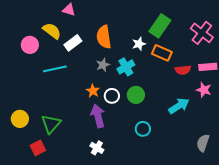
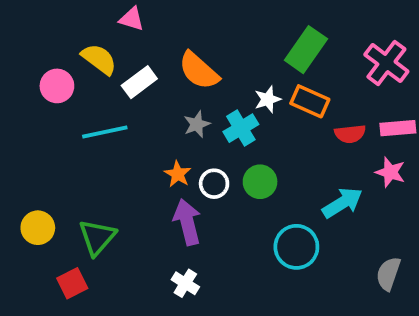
orange semicircle: (104, 37) -> (199, 71), turned -40
white star: (139, 44) -> (268, 99), moved
cyan circle: (143, 129) -> (296, 247), moved, size x1.5

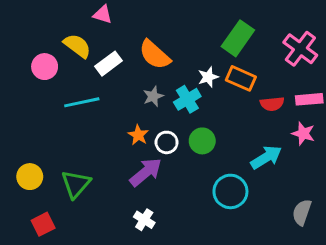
purple arrow: (187, 222) -> (146, 172), turned 64
red square: (72, 283) -> (43, 224), moved

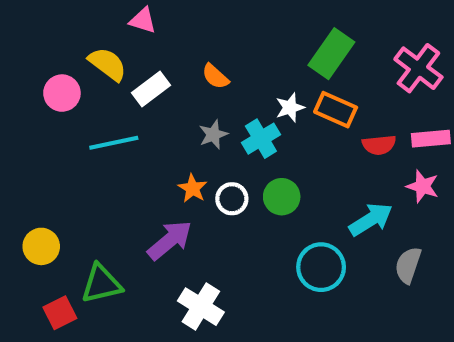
orange semicircle: (155, 55) -> (215, 76), size x0.6
purple arrow: (146, 172) -> (170, 240), moved
green triangle: (76, 184) -> (101, 284), moved, turned 36
gray semicircle: (302, 212) -> (408, 265), moved
white cross: (144, 220) -> (201, 307), size x1.5

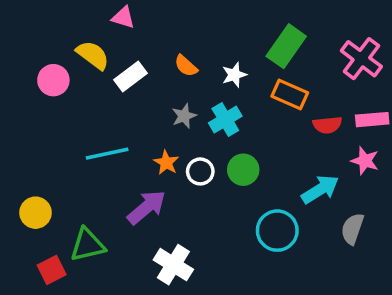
white star: (290, 108) -> (234, 75), moved
cyan line: (114, 143) -> (107, 154), moved

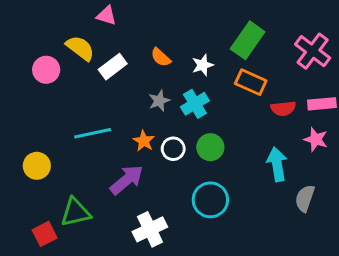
cyan arrow: (320, 189) -> (277, 164), turned -68
yellow circle: (36, 213) -> (37, 166), moved
cyan circle: (277, 231) -> (210, 200), moved
white cross: (173, 265) -> (150, 229), turned 32

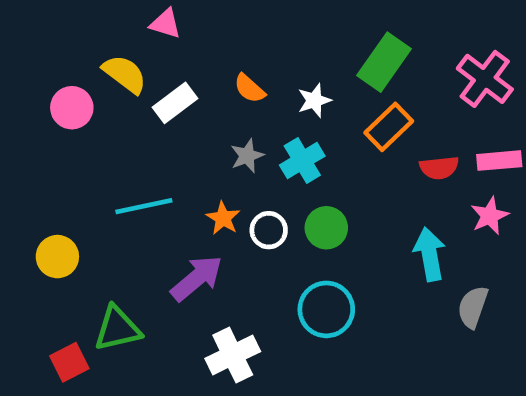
orange rectangle: (251, 82) -> (389, 127), turned -68
pink star: (316, 139) -> (490, 216), turned 30

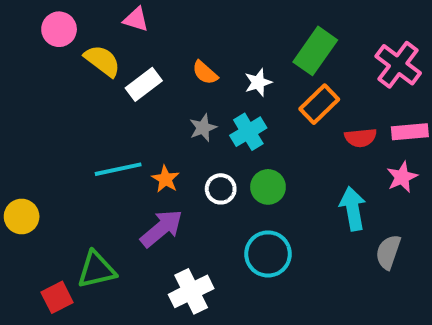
pink circle: (72, 108) -> (59, 29), moved
orange star: (223, 218) -> (165, 179), moved
yellow circle: (57, 257) -> (22, 216), moved

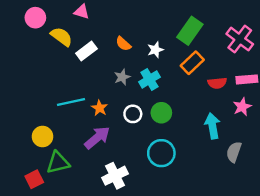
yellow circle: (22, 216) -> (43, 136), moved

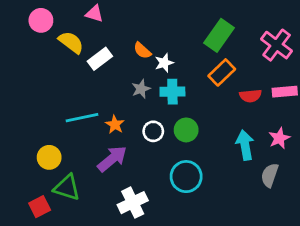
white star: (155, 50) -> (164, 63), moved
cyan cross: (149, 79) -> (172, 92), turned 30
pink star: (242, 107) -> (279, 138), moved
green triangle: (58, 163) -> (67, 188), turned 30

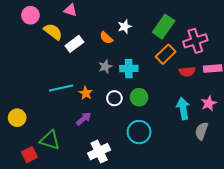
pink cross: (277, 45) -> (195, 41), moved, turned 35
white star: (164, 63) -> (125, 27), moved
yellow circle: (49, 157) -> (17, 118), moved
purple arrow: (112, 159) -> (84, 119), size x0.7

